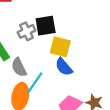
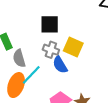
gray cross: (27, 31) -> (51, 50), moved, turned 35
yellow square: (60, 47) -> (73, 47), moved

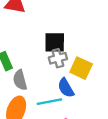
gray cross: (51, 50) -> (58, 58), moved, turned -35
cyan line: (31, 75) -> (49, 102), moved, turned 35

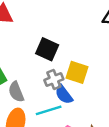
black square: (55, 42) -> (47, 49), turned 30
gray cross: (58, 58) -> (54, 80), moved

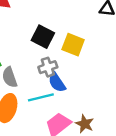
yellow square: (77, 72) -> (73, 45), moved

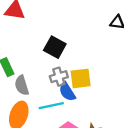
yellow square: (73, 45) -> (81, 78), moved, turned -30

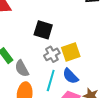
blue semicircle: (67, 92) -> (70, 76), moved
cyan line: (51, 106) -> (51, 80), turned -50

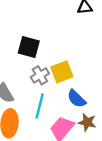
blue semicircle: (70, 76) -> (76, 99), moved

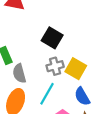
yellow square: (62, 72) -> (76, 69), turned 35

